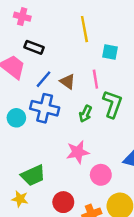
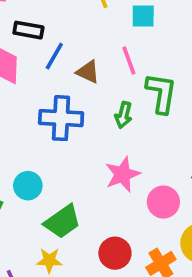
blue line: (44, 79) -> (54, 56), moved
cyan circle: (16, 118) -> (28, 186), moved

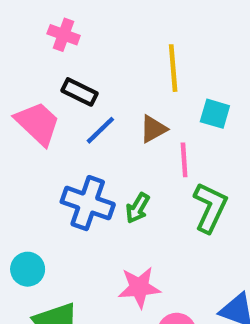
brown triangle: (88, 72) -> (153, 129), moved, turned 50
green arrow: (124, 115) -> (138, 208), moved

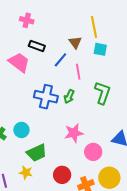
yellow line: (173, 68) -> (94, 27), moved
brown triangle: (153, 129) -> (75, 42), moved, turned -32
blue line: (100, 130) -> (60, 60), moved
pink line: (184, 160) -> (78, 72), moved

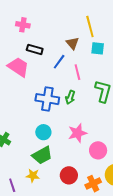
cyan circle: (21, 130) -> (43, 132), moved

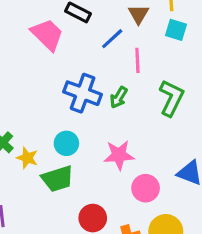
yellow star: (33, 176) -> (27, 158), moved

